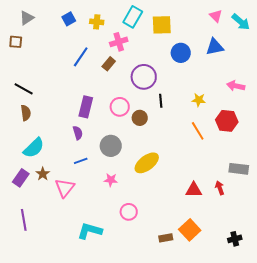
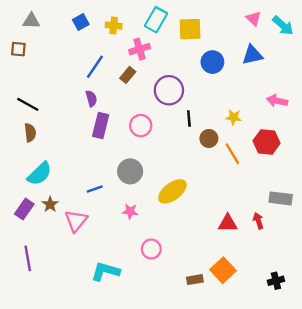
gray triangle: (27, 18) -> (31, 21), turned 35
brown circle: (140, 118) -> (209, 138), moved
purple semicircle: (78, 133) -> (91, 98), moved

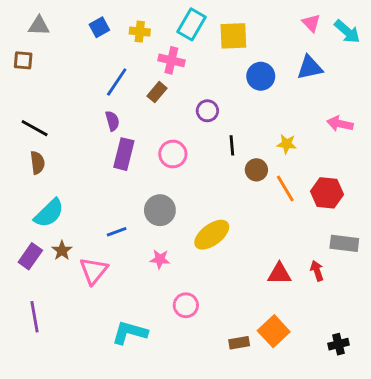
pink cross: (140, 49) -> (171, 60), turned 30
purple circle: (169, 90) -> (207, 111), size x0.6
red hexagon: (267, 142) -> (327, 193), moved

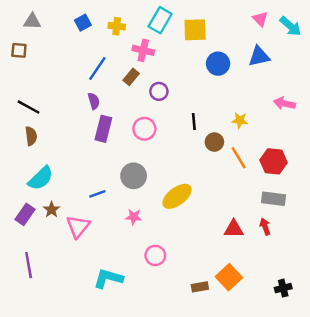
purple circle: (207, 111) -> (159, 91), moved
gray rectangle: (344, 243) -> (274, 199), moved

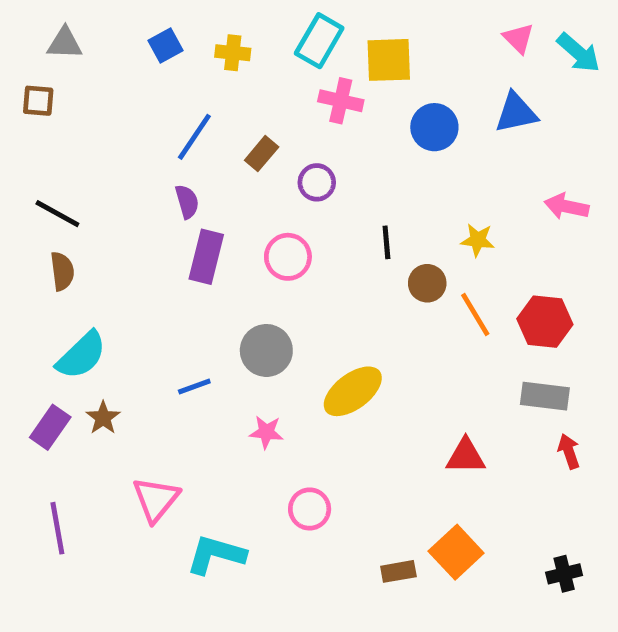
pink cross: (143, 50) -> (341, 101), moved
pink triangle: (78, 226) -> (156, 499), moved
red arrow: (265, 226) -> (569, 451), moved

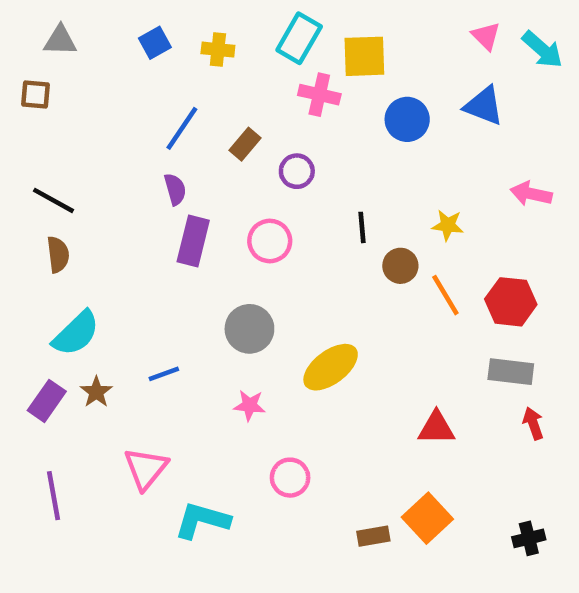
blue triangle: (516, 113) -> (484, 106), turned 33
blue line: (194, 387) -> (164, 374), moved

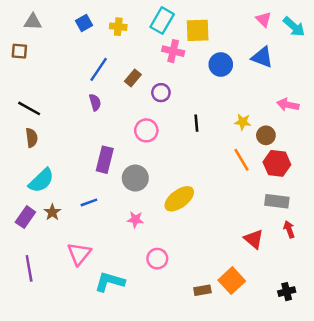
purple rectangle: (193, 241) -> (105, 160), moved
brown circle: (400, 266) -> (266, 135), moved
red triangle: (436, 428) -> (254, 239), moved, turned 40

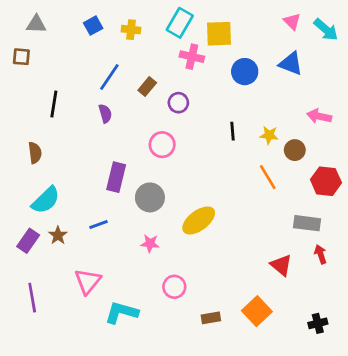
black line: (29, 108) -> (54, 104), moved, turned 70
black line: (196, 123) -> (233, 131), moved
red hexagon: (277, 163) -> (326, 181), moved
brown rectangle: (202, 290) -> (211, 318), moved

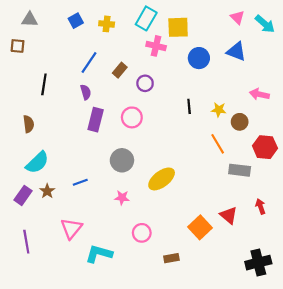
purple rectangle: (116, 177) -> (96, 120), moved
gray rectangle: (307, 223) -> (240, 170), moved
orange square: (257, 311) -> (200, 227), moved
black cross: (318, 323) -> (258, 263), size x1.6

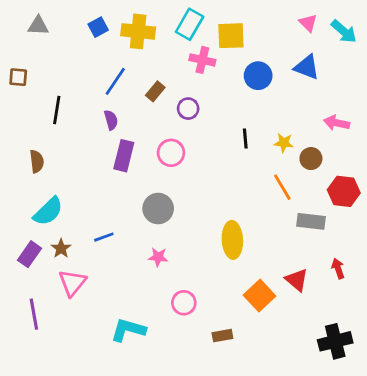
yellow cross: (107, 24) -> (138, 31), size x1.6
brown square: (18, 46) -> (18, 77), moved
yellow ellipse: (162, 179) -> (232, 240), moved, turned -56
pink triangle: (71, 228) -> (72, 283), moved

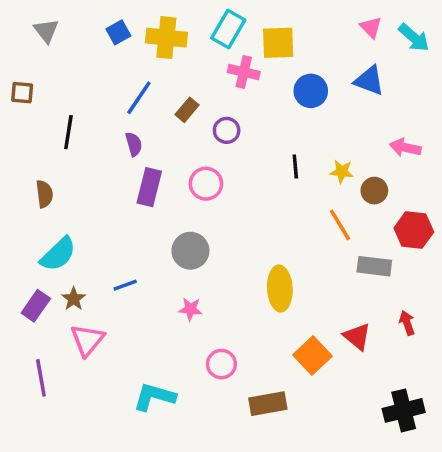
gray triangle: (38, 26) -> (46, 31), turned 50
brown rectangle: (222, 336) -> (268, 404), size x1.5

